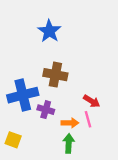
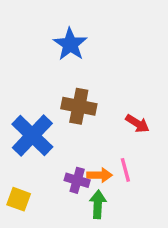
blue cross: (23, 95) -> (32, 136), turned -32
red arrow: (92, 101) -> (137, 123), moved
purple cross: (46, 110) -> (77, 180), moved

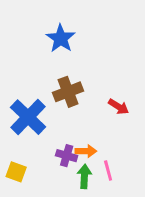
brown cross: (79, 106) -> (68, 92), turned -32
pink line: (125, 170) -> (108, 170), moved

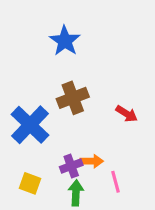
purple cross: (67, 156) -> (71, 166), turned -36
yellow square: (16, 172) -> (30, 183), moved
green arrow: (84, 176) -> (76, 193), moved

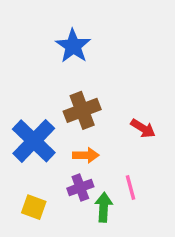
orange arrow: (92, 161) -> (86, 155), moved
pink line: (115, 182) -> (130, 187), moved
green arrow: (76, 193) -> (104, 207), moved

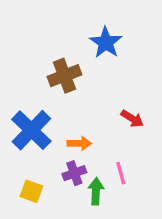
blue star: (73, 46) -> (106, 43), moved
brown cross: (82, 110) -> (64, 76), moved

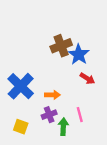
blue star: (106, 43) -> (79, 54), moved
brown cross: (64, 76) -> (61, 46), moved

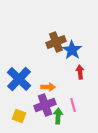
red arrow: (87, 79) -> (80, 72), turned -128
purple cross: (49, 115) -> (45, 105), size x1.5

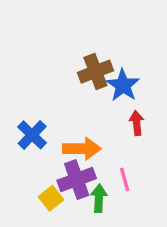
blue cross: (19, 79) -> (32, 135), size x0.7
orange arrow: (48, 87) -> (82, 149), size x1.5
yellow square: (19, 116) -> (51, 198), moved, turned 32

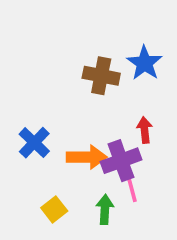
brown cross: (95, 72) -> (101, 76), turned 32
blue star: (123, 85) -> (145, 63), moved
purple cross: (77, 179) -> (121, 161), moved

